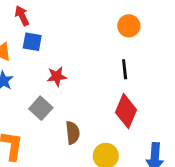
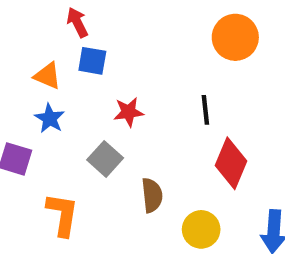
orange circle: (129, 26) -> (235, 37), size x1.4
black line: (125, 69) -> (205, 110), moved

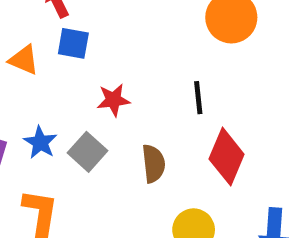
blue star: (50, 118) -> (40, 142), moved
brown semicircle: (152, 195) -> (153, 164), moved

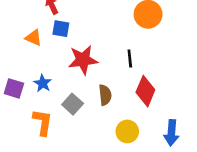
red star: (113, 100) -> (83, 60), size x1.6
gray square: (87, 152) -> (73, 104), moved

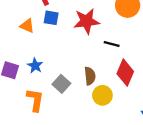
black line: (130, 59) -> (112, 44), turned -70
red star: (83, 60) -> (86, 21), moved
yellow circle: (127, 131) -> (102, 95), moved

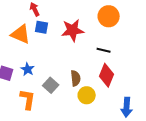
orange triangle: (27, 26) -> (21, 34), size x1.5
black line: (112, 44) -> (104, 50), moved

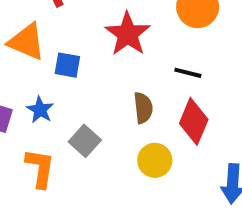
blue square: (42, 27) -> (67, 65), moved
red star: (73, 30) -> (128, 34), turned -30
brown semicircle: (76, 78) -> (143, 108), moved

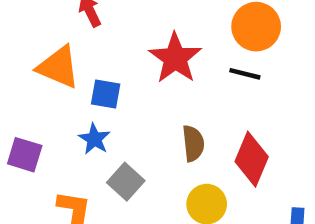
black line: (188, 73) -> (245, 74), moved
blue star: (40, 110) -> (94, 139), moved

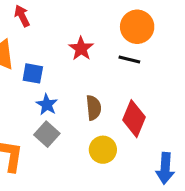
red star: (175, 58) -> (81, 49), size x0.7
blue star: (94, 139) -> (47, 105), moved

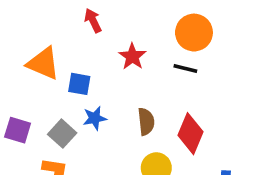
red arrow: (22, 16) -> (93, 21), moved
blue star: (47, 105) -> (95, 118), turned 30
gray square: (47, 134) -> (62, 134), moved

